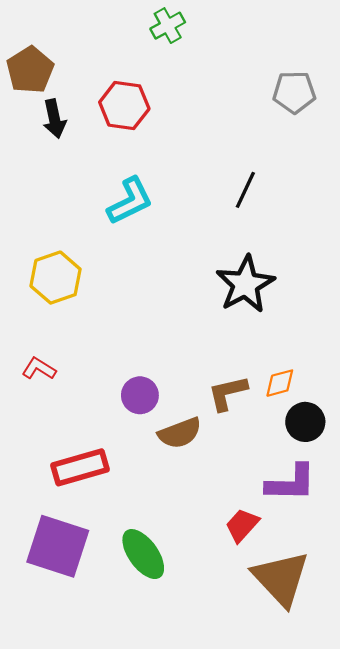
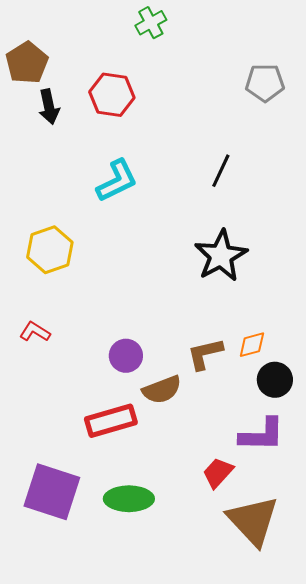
red rectangle: (80, 467) -> (111, 421), moved
green ellipse: (143, 554) -> (129, 499), turned -54

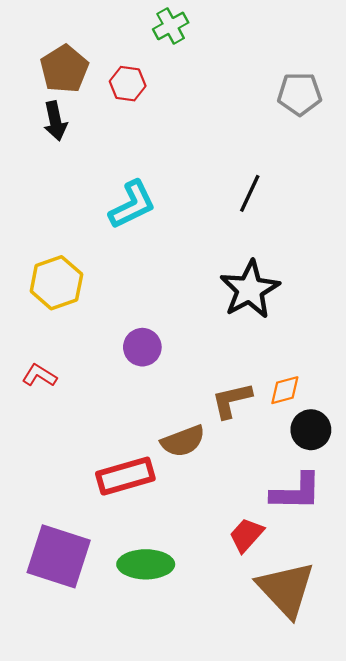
brown pentagon: (27, 63) -> (64, 69), moved
red hexagon: (112, 95) -> (128, 84), moved, size x0.7
purple circle: (126, 356) -> (142, 347), moved

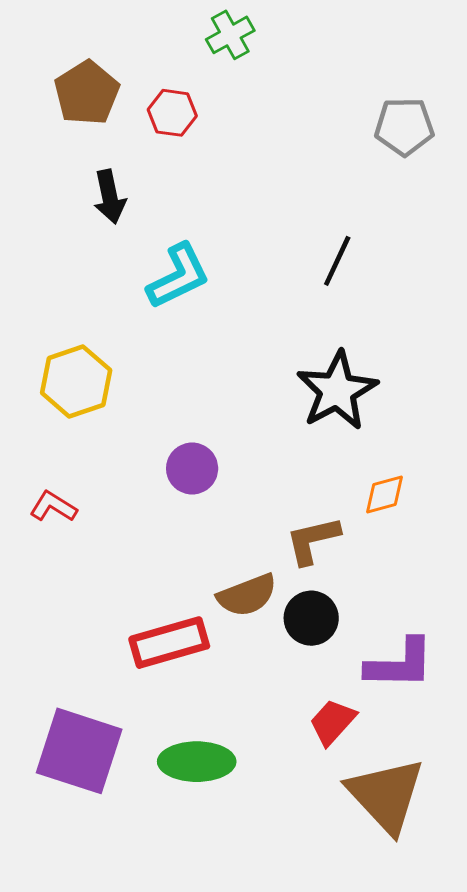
black arrow: (55, 121) -> (110, 197), moved
orange diamond: (285, 390) -> (384, 494), moved
black circle: (311, 430) -> (311, 618), moved

